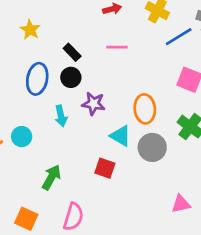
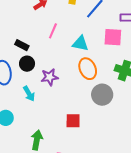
pink line: (117, 47) -> (53, 31), turned -49
cyan triangle: (121, 136) -> (80, 44), moved

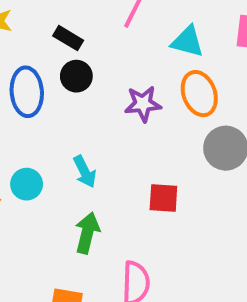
purple star: (50, 77) -> (143, 104), moved
cyan arrow: (29, 94) -> (85, 172), moved

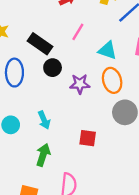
black rectangle: (68, 38) -> (40, 44), size x1.5
black circle: (76, 76) -> (53, 68), moved

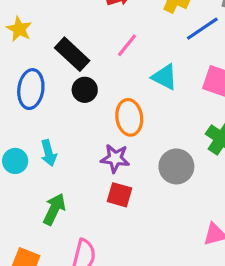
orange ellipse: (112, 80) -> (129, 117), moved
purple star: (80, 84) -> (115, 158), moved
cyan arrow: (44, 120) -> (49, 153), moved

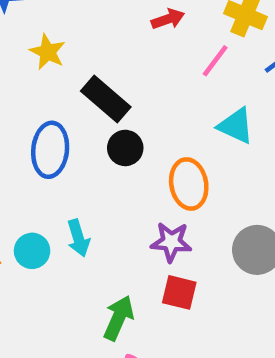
yellow star: (19, 29) -> (48, 52), moved
pink line: (127, 45) -> (215, 61), moved
green arrow: (54, 209) -> (118, 318), moved

